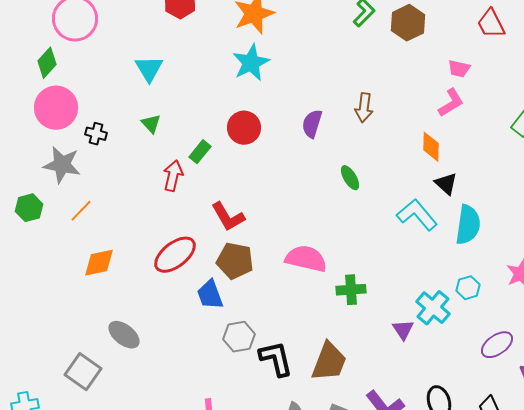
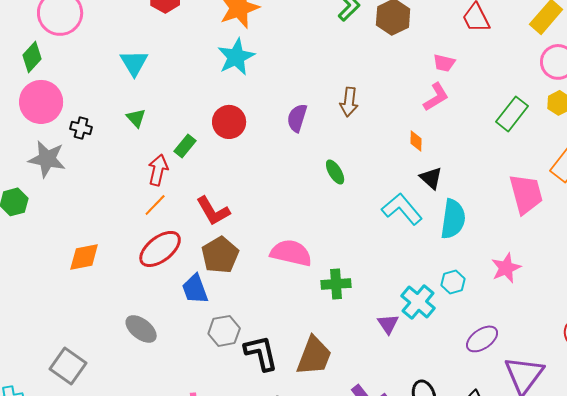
orange diamond: (431, 147) -> (416, 141), size x0.7
orange line: (81, 211) -> (155, 205), moved
brown pentagon: (235, 261) -> (220, 255), turned 30
gray ellipse: (124, 335) -> (141, 329), moved

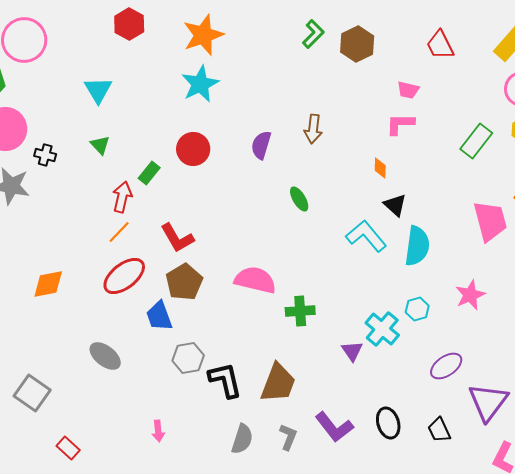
pink L-shape: (436, 97) -> (400, 124), turned -148

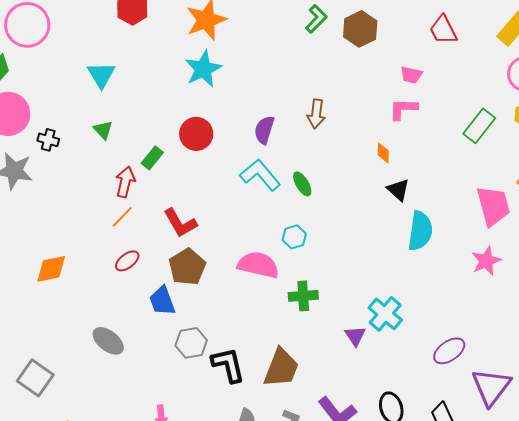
cyan L-shape: (366, 236) -> (260, 175), moved
red ellipse: (124, 276) -> (127, 261), size x0.6
pink star: (470, 295) -> (486, 261), moved
cyan hexagon: (417, 309) -> (294, 237), moved

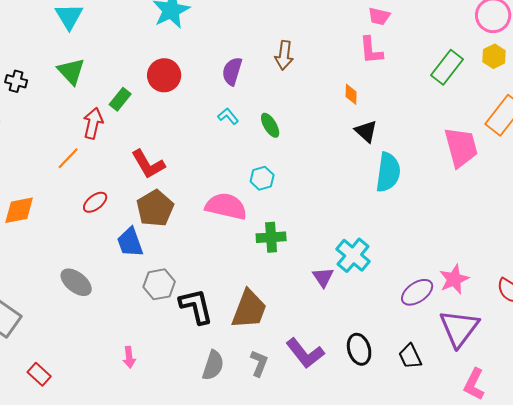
pink L-shape: (403, 109) -> (371, 50), turned -96
green triangle: (103, 130) -> (71, 71), size x1.4
cyan L-shape: (260, 175) -> (228, 116), size x0.5
orange line: (122, 217) -> (68, 158), moved
pink star: (486, 261) -> (454, 279), moved

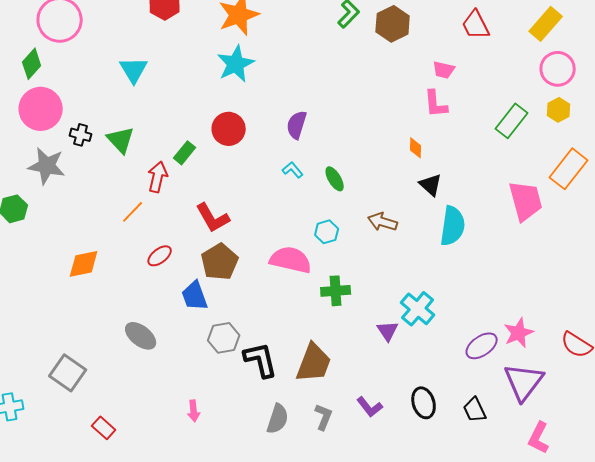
brown arrow: (284, 55) -> (383, 222), moved, turned 100
green triangle: (71, 71) -> (121, 140), moved
purple L-shape: (305, 353) -> (370, 407), size x0.7

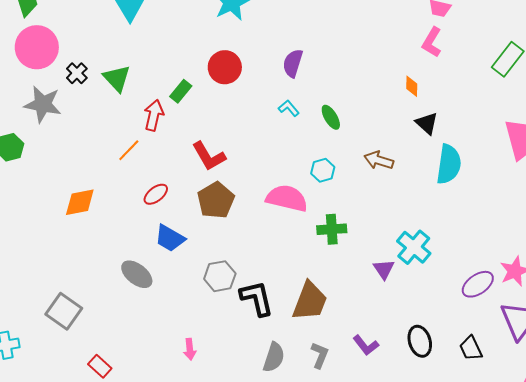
pink L-shape: (436, 104) -> (432, 42), turned 36
black cross: (81, 135) -> (77, 73), turned 30
blue trapezoid: (195, 296) -> (170, 238), moved, turned -40

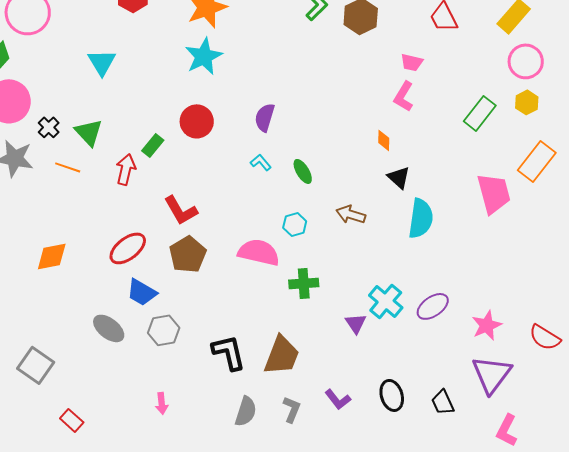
orange line: (129, 150) -> (68, 167), moved, turned 65
red ellipse: (156, 194) -> (128, 248), size x1.5
gray hexagon: (220, 276) -> (164, 330), moved
purple ellipse: (478, 284) -> (433, 306), moved

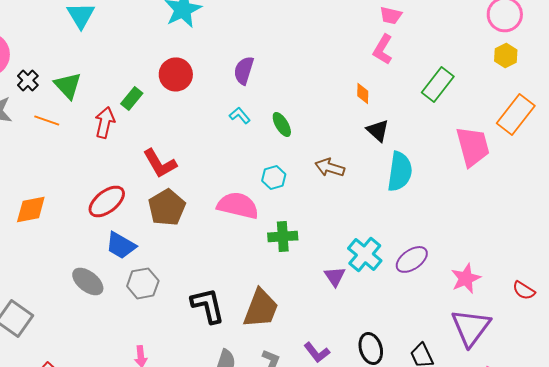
green rectangle: (480, 113) -> (438, 84), moved
red semicircle: (545, 337) -> (524, 290), size x0.7

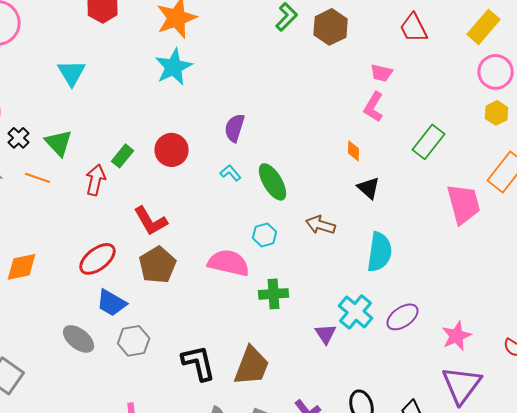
red circle: (176, 74) -> (172, 150), moved
green ellipse: (282, 124) -> (273, 182), size x1.5
cyan semicircle: (400, 171) -> (380, 252), moved

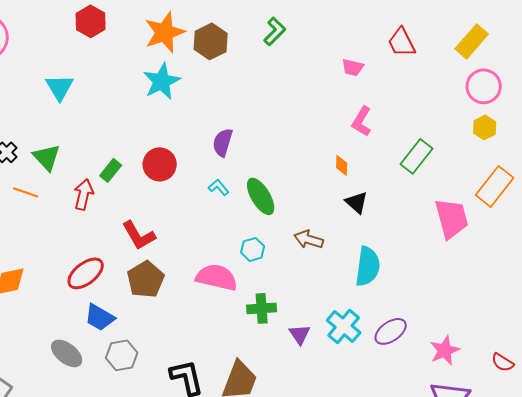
brown hexagon: (331, 27) -> (211, 41), moved
pink trapezoid: (382, 73) -> (353, 67), moved
purple triangle: (326, 334) -> (300, 334), moved

